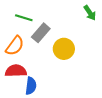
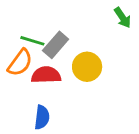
green line: (24, 18) -> (32, 41), moved
red semicircle: (16, 71) -> (46, 75), moved

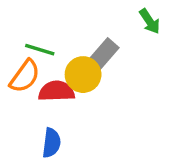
gray rectangle: (56, 45) -> (103, 55), moved
yellow circle: (87, 67) -> (83, 75), moved

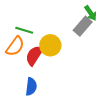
gray rectangle: (103, 55) -> (83, 26), moved
red semicircle: (56, 91) -> (34, 55), turned -55

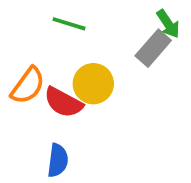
green line: (24, 30) -> (69, 24), moved
red semicircle: (34, 55) -> (63, 102), turned -95

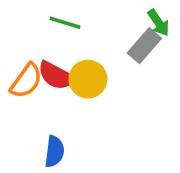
red semicircle: (63, 102) -> (56, 76), moved

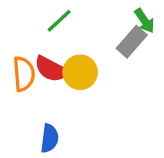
green line: (65, 23) -> (59, 21), turned -60
orange semicircle: (26, 81) -> (24, 74), turned -40

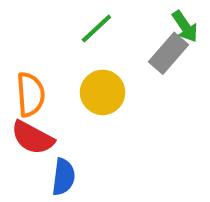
green line: (59, 21) -> (96, 29), moved
red semicircle: (51, 69) -> (33, 138), moved

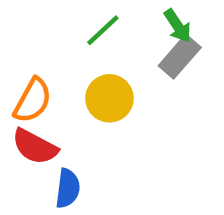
green arrow: (185, 26) -> (178, 26), moved
orange semicircle: (31, 94) -> (33, 101), turned 33

